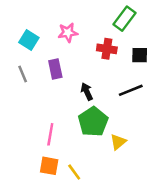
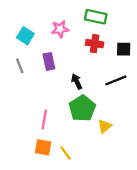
green rectangle: (124, 19) -> (96, 17), moved, turned 65

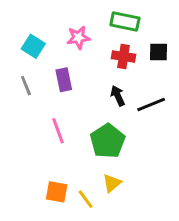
black square: (124, 49) -> (158, 52), moved
black arrow: (77, 82) -> (118, 96), moved
pink line: (44, 119) -> (58, 131), moved, turned -30
yellow triangle: (105, 126) -> (112, 183), moved

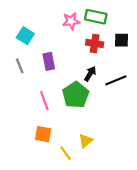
pink star: (78, 38) -> (71, 21), moved
black arrow: (118, 96) -> (90, 74), turned 56
green pentagon: (107, 141) -> (76, 95), moved
orange square: (57, 192) -> (43, 134), moved

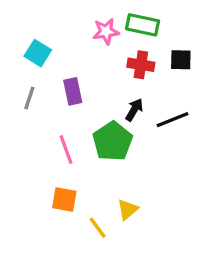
gray line: (20, 66) -> (29, 98), turned 40

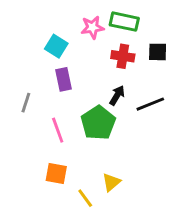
cyan square: (38, 53) -> (56, 46), moved
gray line: (29, 98) -> (26, 103), moved

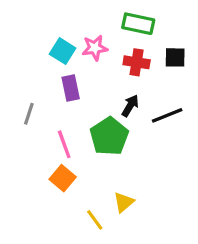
pink star: (92, 27) -> (95, 48), moved
orange square: (56, 174) -> (63, 178), moved, turned 30

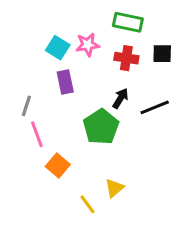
pink line: (64, 144) -> (37, 134), moved

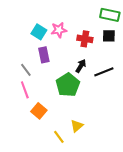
green rectangle: (128, 22) -> (110, 15), moved
gray line: (26, 106) -> (26, 70), moved, turned -56

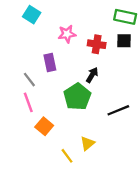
cyan square: (39, 32) -> (32, 15), moved
black line: (104, 72) -> (118, 110), moved

